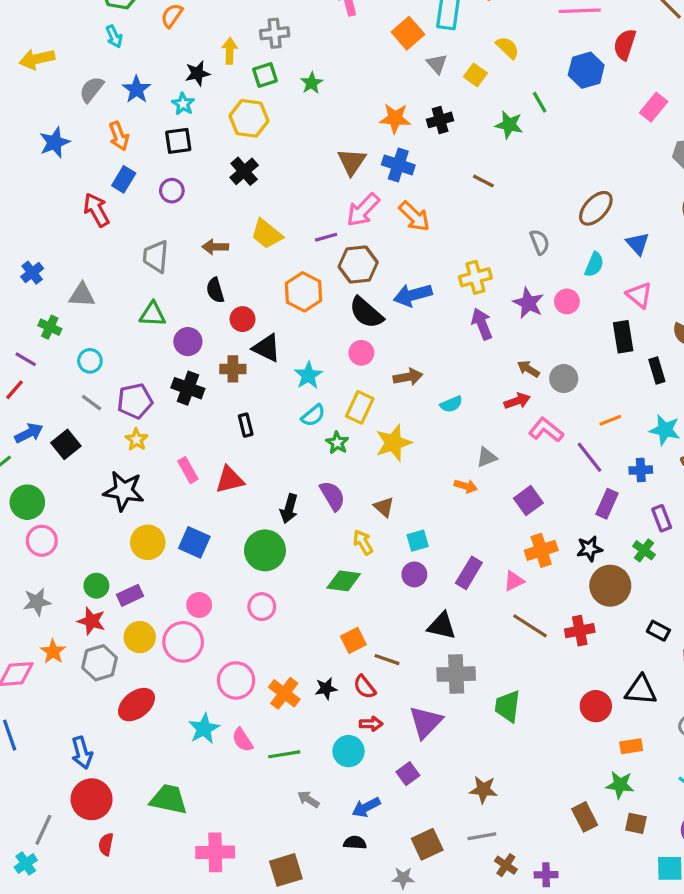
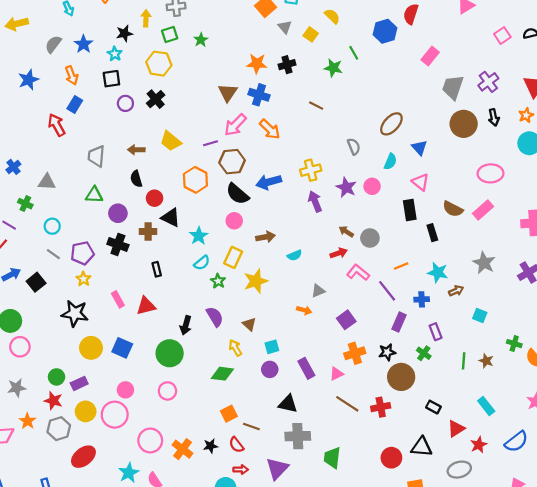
purple circle: (172, 191) -> (125, 103), moved
purple rectangle: (469, 573) -> (306, 368), turned -60

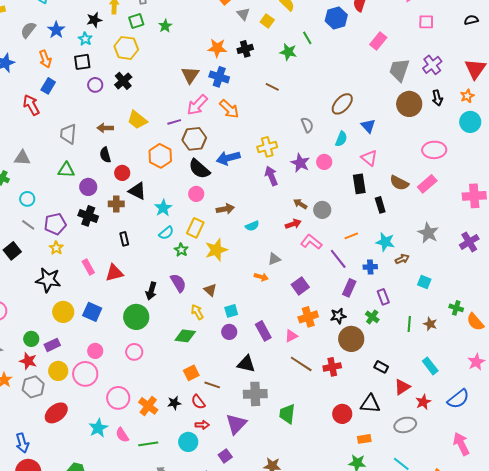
pink square: (502, 36) -> (426, 22), moved, turned 35

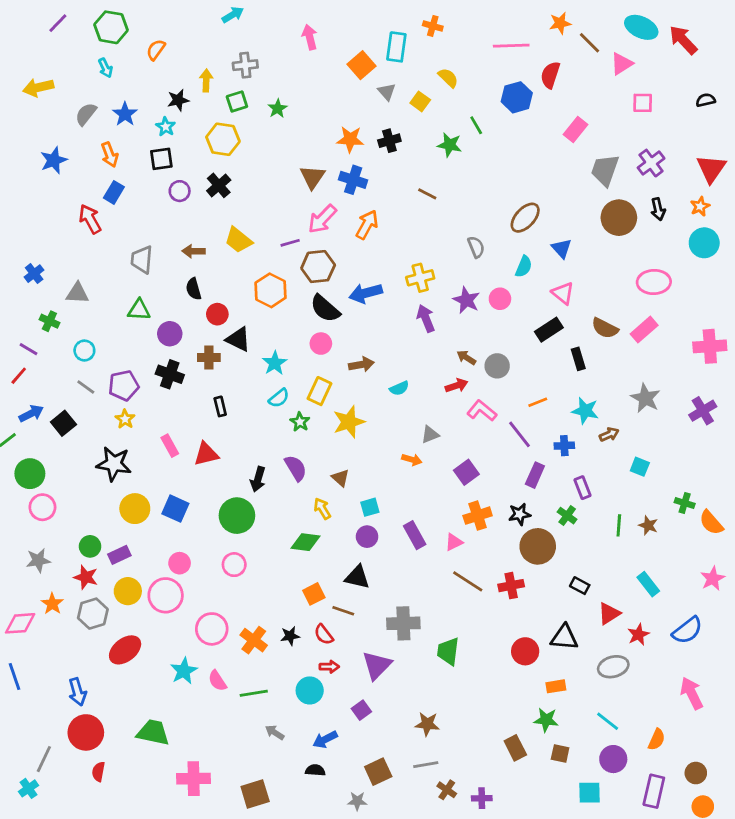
orange arrow: (229, 109) -> (367, 225), turned -105
black rectangle: (359, 184) -> (549, 330), turned 66
black triangle: (246, 364) -> (357, 577), moved

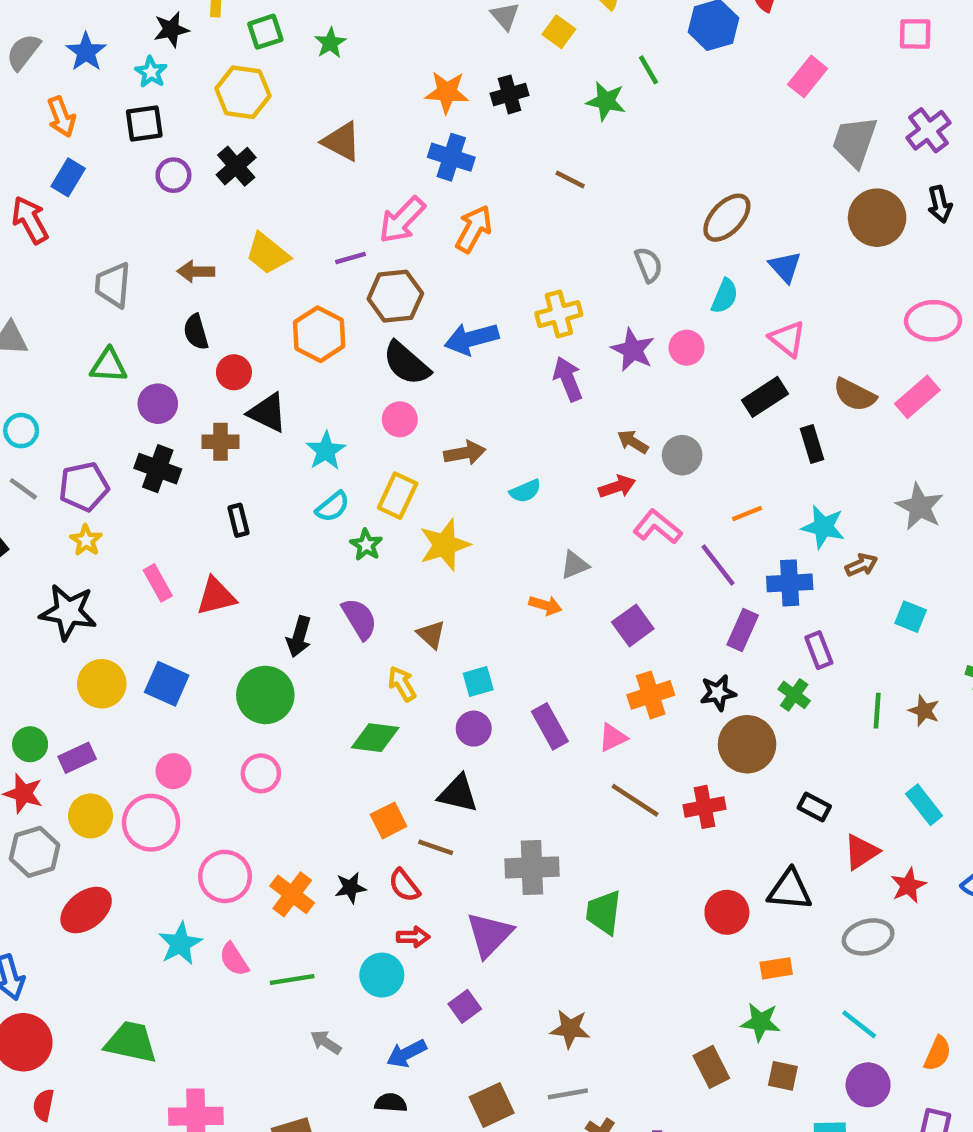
brown triangle: (312, 177) -> (342, 141), moved, turned -36
blue cross: (564, 446) -> (790, 583), size x1.4

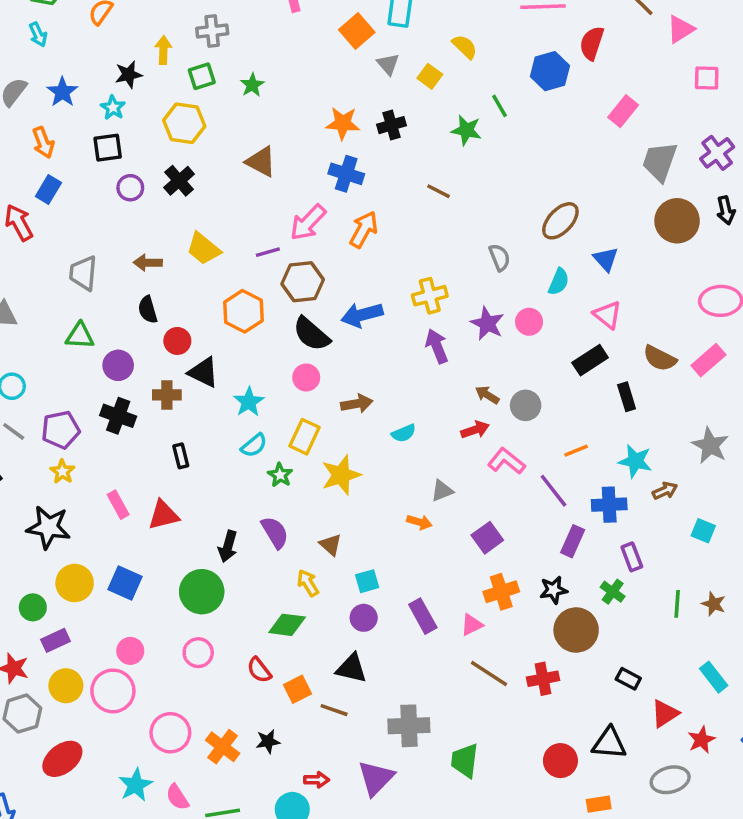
green circle: (30, 744) -> (33, 607), moved
red semicircle: (404, 885) -> (259, 670), moved

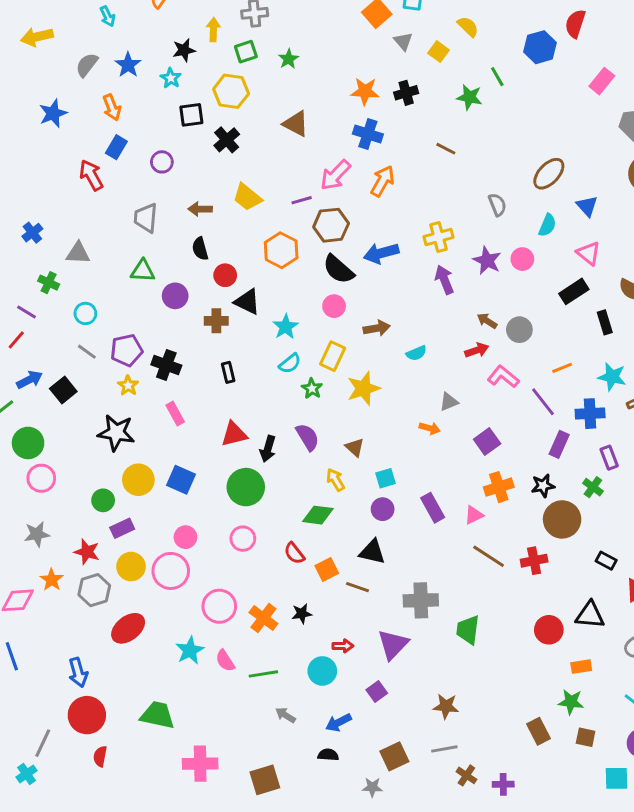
black square: (108, 148) -> (191, 115), moved
purple circle: (130, 188) -> (162, 162), moved
black cross: (118, 416) -> (166, 365), moved
red triangle: (163, 515) -> (234, 434), moved

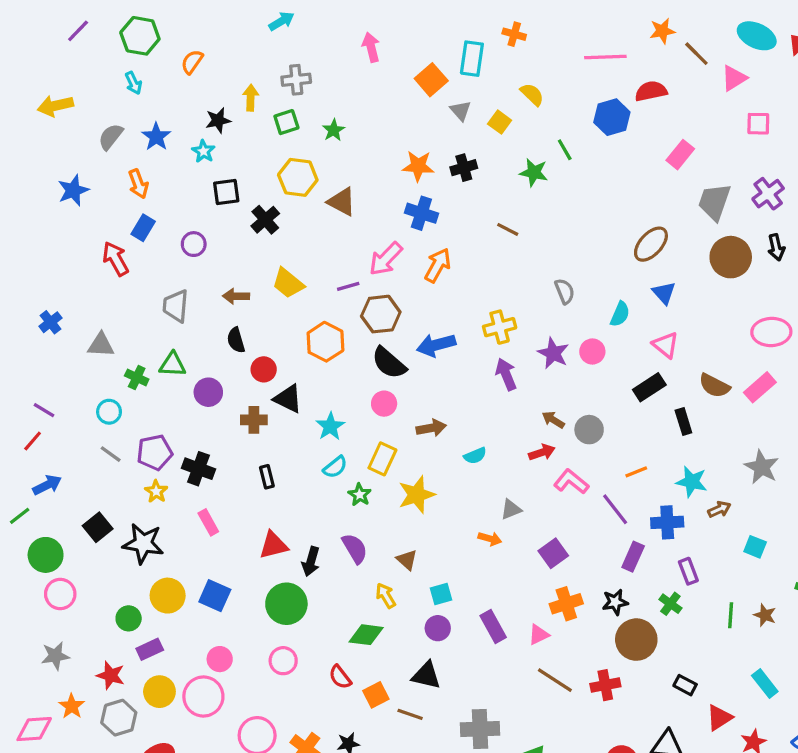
red semicircle: (575, 24) -> (651, 91), turned 60
yellow hexagon: (231, 91) -> (298, 177), moved
brown ellipse: (549, 174) -> (651, 244), moved
green cross: (49, 283) -> (137, 378), moved
black square: (63, 390) -> (98, 527), moved

